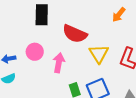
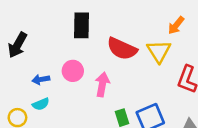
yellow triangle: (99, 54) -> (159, 51), moved

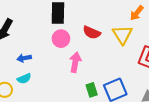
red semicircle: (122, 49) -> (92, 32), size x0.7
pink circle: (73, 71) -> (61, 39), moved

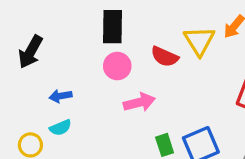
yellow triangle: (122, 35) -> (199, 41), moved
pink arrow: (75, 62) -> (139, 102), turned 66

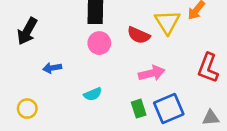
pink arrow: (139, 102) -> (152, 73), moved
cyan semicircle: (60, 128) -> (93, 94), moved

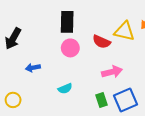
yellow triangle: (167, 22) -> (124, 31), turned -45

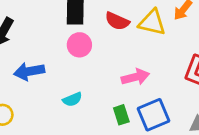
red semicircle: (102, 42) -> (117, 21), moved
blue arrow: (33, 68) -> (29, 71), size x1.5

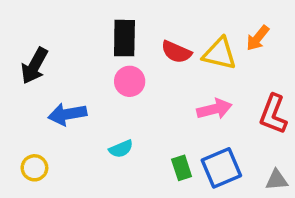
pink arrow: (135, 77) -> (214, 109), moved

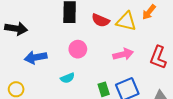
black arrow: (34, 66) -> (16, 29), turned -110
pink circle: (130, 81) -> (78, 49), moved

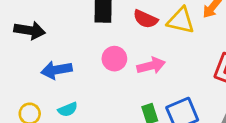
pink arrow: (123, 54) -> (151, 66), moved
cyan semicircle: (68, 78) -> (68, 109), moved

